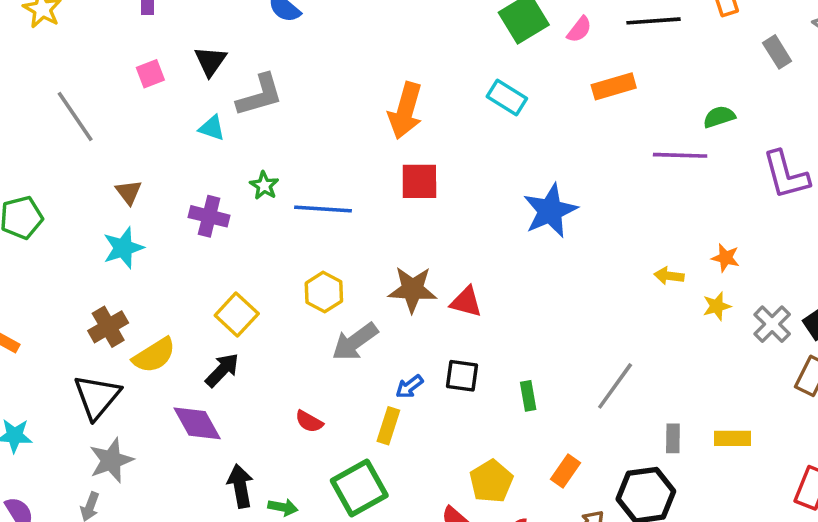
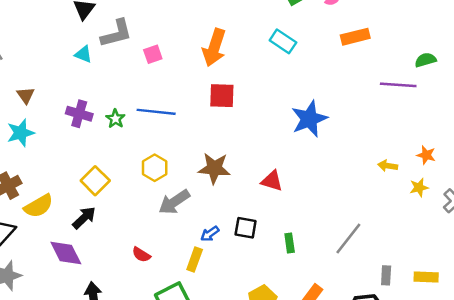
pink square: (150, 74) -> (153, 54), moved
green star: (264, 186) -> (115, 119), moved
red triangle: (466, 302) -> (272, 181), moved

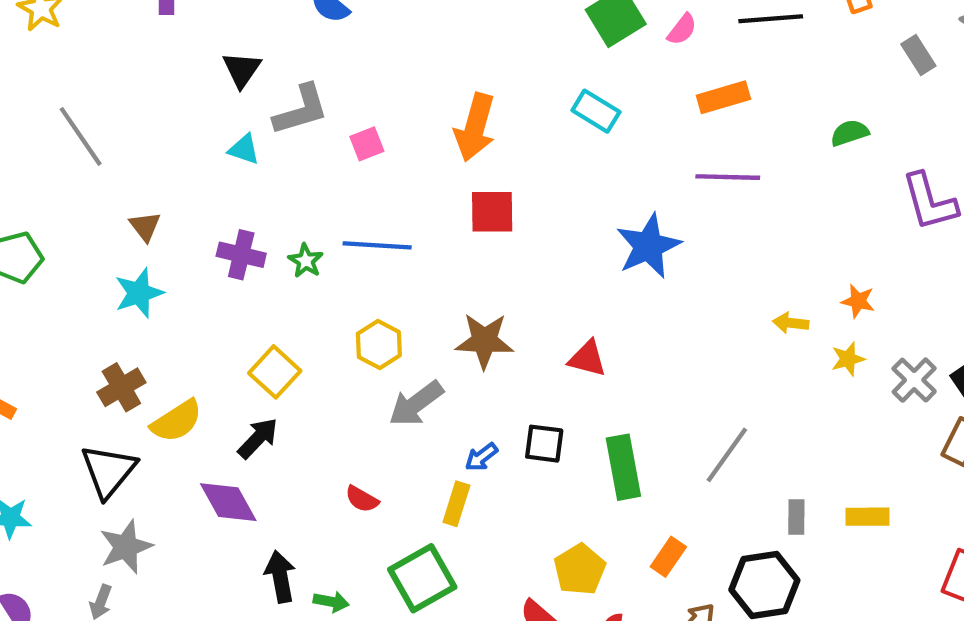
purple line: (398, 85) -> (728, 177), moved
green rectangle: (290, 243) -> (623, 467), size x1.8

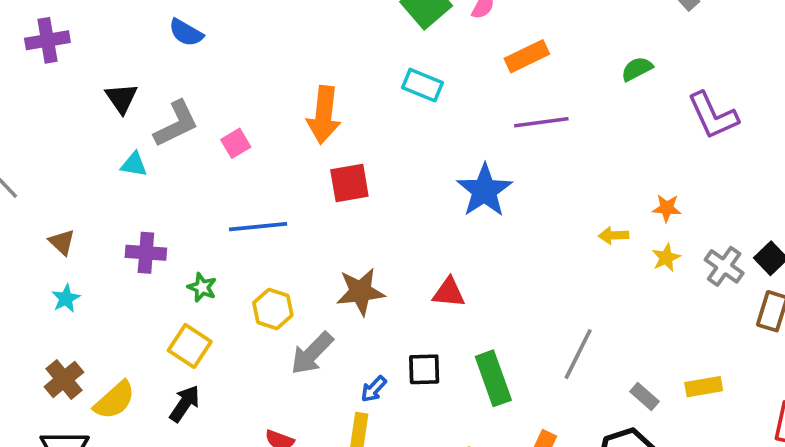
green star: (306, 261) -> (202, 287), moved
cyan star: (139, 293) -> (66, 298), size x0.7
gray rectangle: (796, 517) -> (644, 396), turned -40

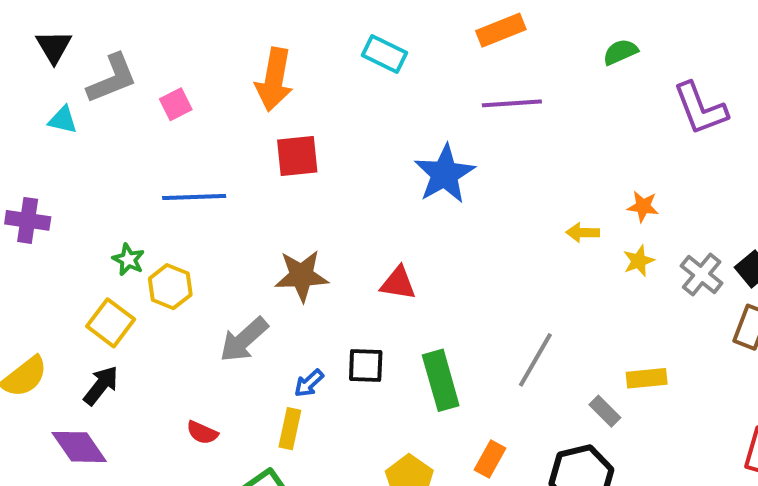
purple cross: (146, 253) -> (28, 220), moved
yellow hexagon: (273, 309) -> (170, 287), moved
yellow rectangle: (704, 387) -> (647, 378), moved

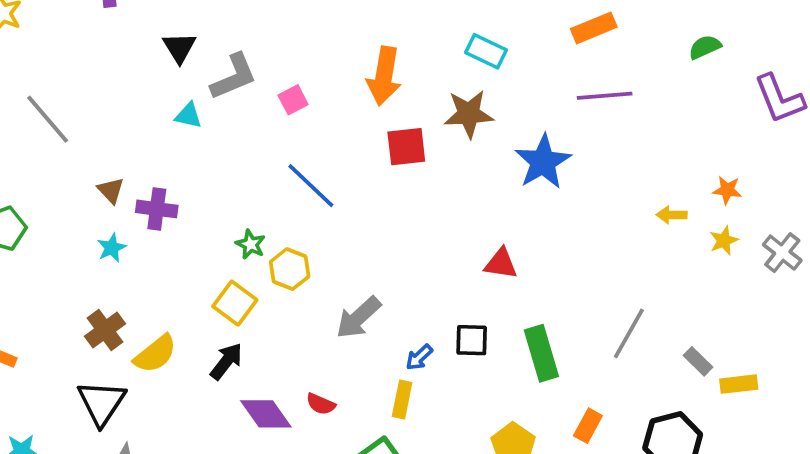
blue line: (194, 197) -> (311, 186), turned 46
brown star: (302, 276) -> (469, 114), moved
yellow rectangle: (647, 378) -> (739, 384), moved
gray rectangle: (605, 411) -> (698, 361), moved
purple diamond: (79, 447) -> (266, 414), moved

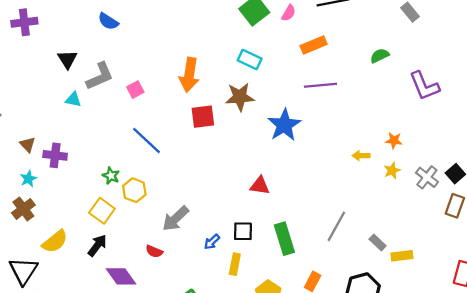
brown cross: (105, 330) -> (23, 209), moved
yellow rectangle: (402, 399) -> (235, 264), moved
red semicircle: (321, 404) -> (154, 251), moved

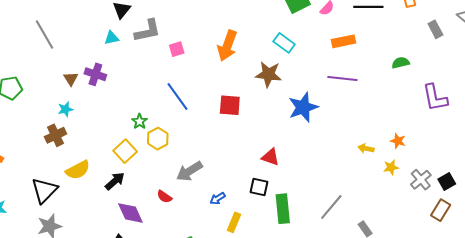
cyan triangle: (73, 100) -> (112, 38), moved, turned -35
red square: (203, 117) -> (230, 105), moved
purple cross: (55, 155) -> (95, 74), moved
black square: (243, 231) -> (259, 187), moved

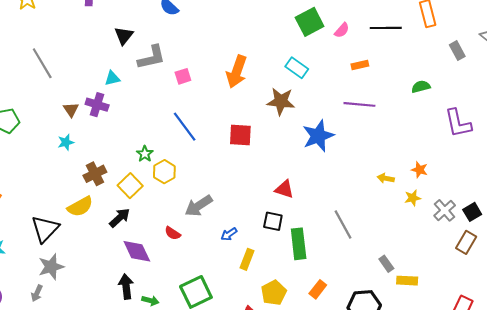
cyan triangle: (112, 38) -> (112, 78), moved
orange rectangle: (344, 41) -> (360, 65), size x0.7
brown cross: (55, 135) -> (95, 174), moved
gray line: (331, 207) -> (343, 225), moved, turned -68

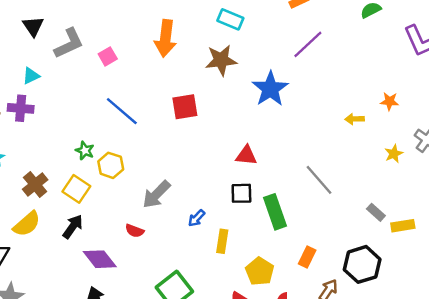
purple line: (359, 104) -> (308, 44), turned -36
yellow star: (413, 198) -> (394, 154), moved

